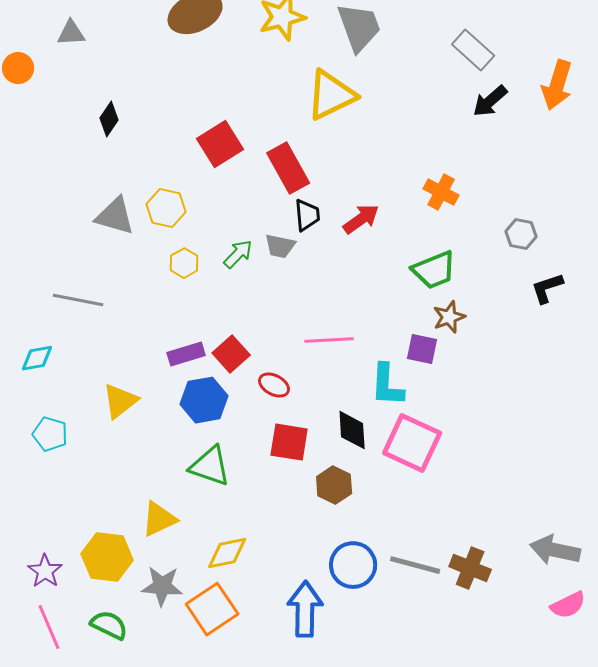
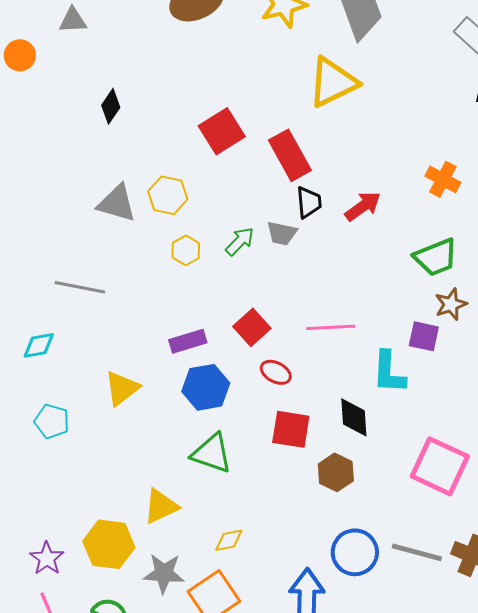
red square: (231, 354) -> (252, 327), moved
pink square: (412, 443) -> (440, 466), moved
yellow diamond: (227, 553) -> (229, 540), size x0.7

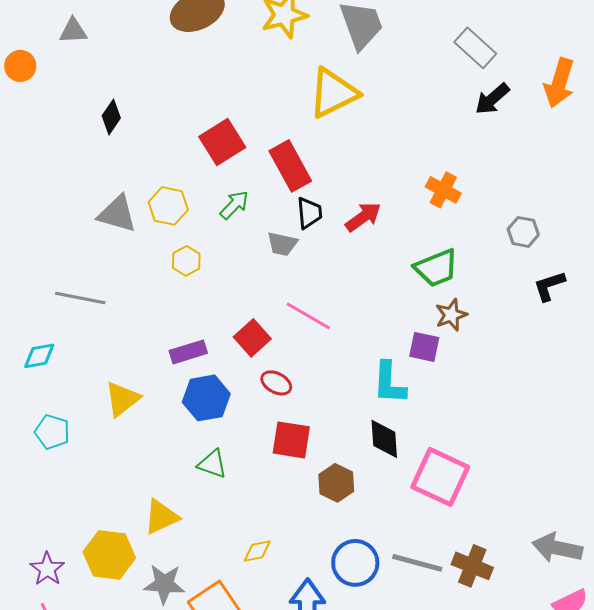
green arrow: (240, 241) -> (234, 205), moved
pink line: (331, 327) -> (308, 316), moved, turned 33
black diamond: (354, 417) -> (384, 439), moved
green triangle: (212, 453) -> (212, 464), size x0.7
yellow diamond: (229, 540) -> (257, 551), moved

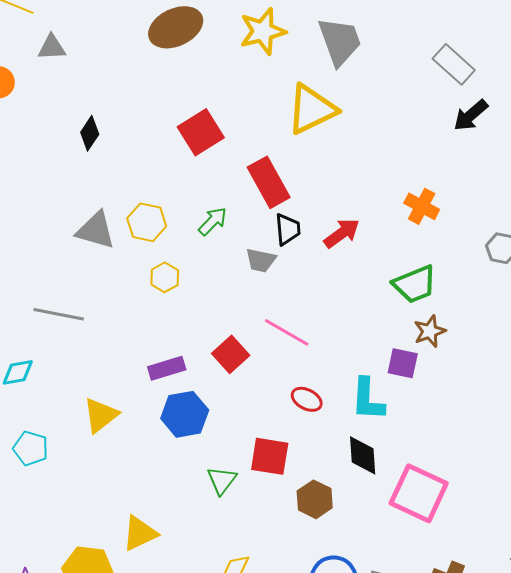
red square: (222, 142) -> (201, 132), moved
red ellipse: (276, 383) -> (307, 399), moved
green triangle: (212, 464) -> (222, 480), moved, turned 48

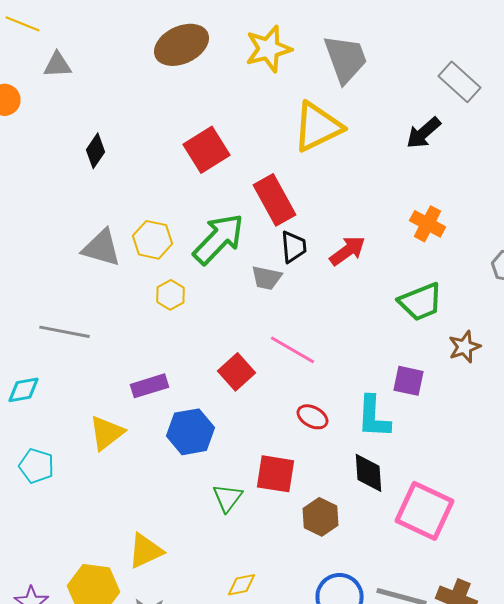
black arrow: (471, 115) -> (424, 133), moved
green arrow: (213, 221) -> (218, 239), size x1.8
brown star: (430, 331) -> (464, 347), moved
purple rectangle: (167, 368) -> (150, 386), moved

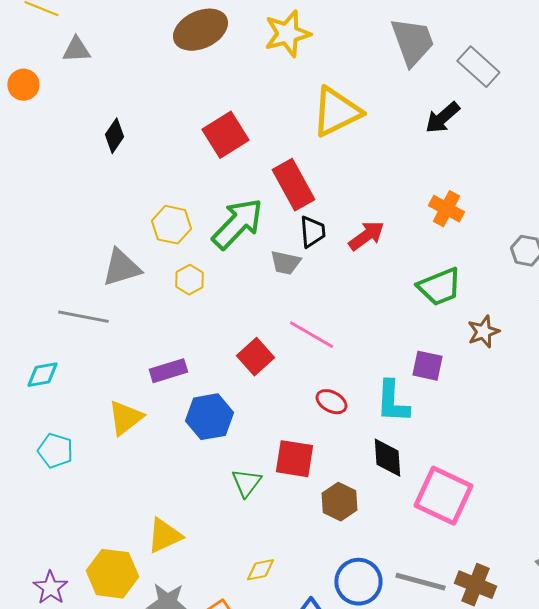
gray trapezoid: (346, 59) -> (412, 42), moved
gray triangle: (102, 248) -> (121, 268), moved, turned -33

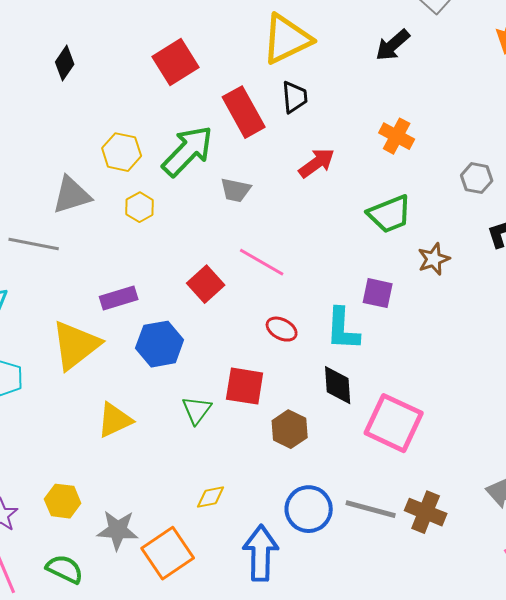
black trapezoid: (312, 232) -> (295, 97), moved
yellow triangle: (125, 418) -> (76, 345), size x1.4
yellow triangle: (164, 536) -> (115, 420), moved
yellow hexagon: (112, 574) -> (63, 501), size x0.7

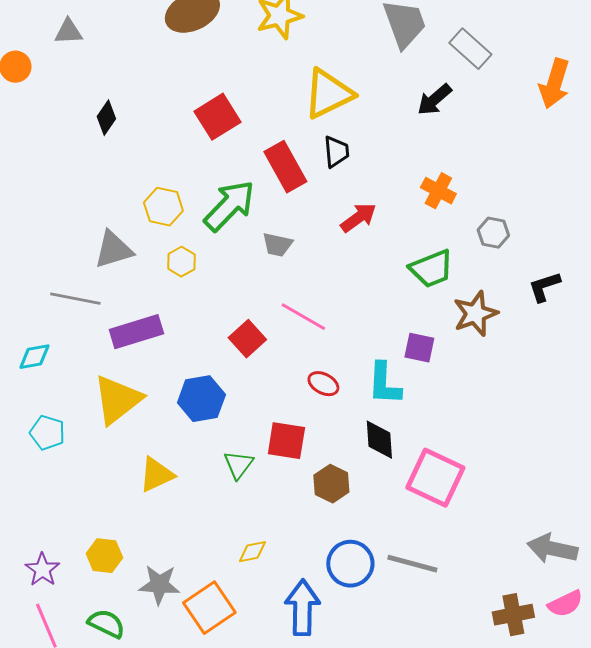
gray hexagon: (477, 178) -> (493, 233), moved
brown star: (434, 259) -> (475, 314), size x1.4
purple rectangle: (119, 298) -> (136, 332), moved, size x1.4
brown cross: (426, 512) -> (513, 615), moved, turned -33

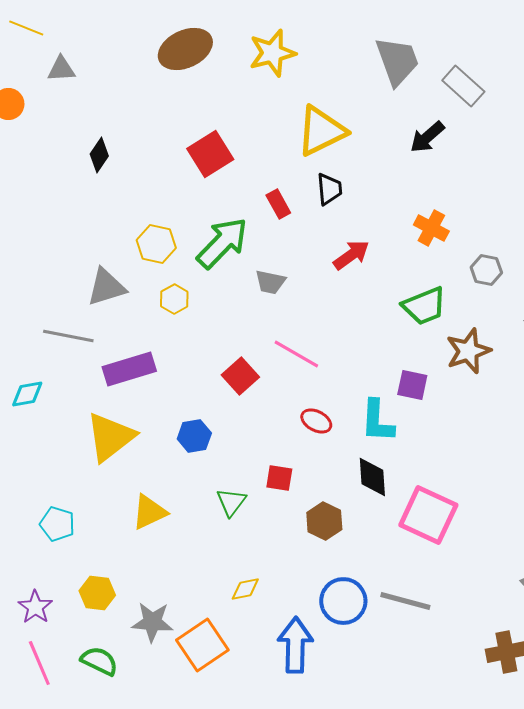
red rectangle: (285, 167) -> (278, 204), size x0.6
blue hexagon: (201, 399) -> (194, 436), size x0.7
cyan pentagon: (47, 433) -> (57, 524), moved
red square: (286, 441) -> (279, 478), size x0.7

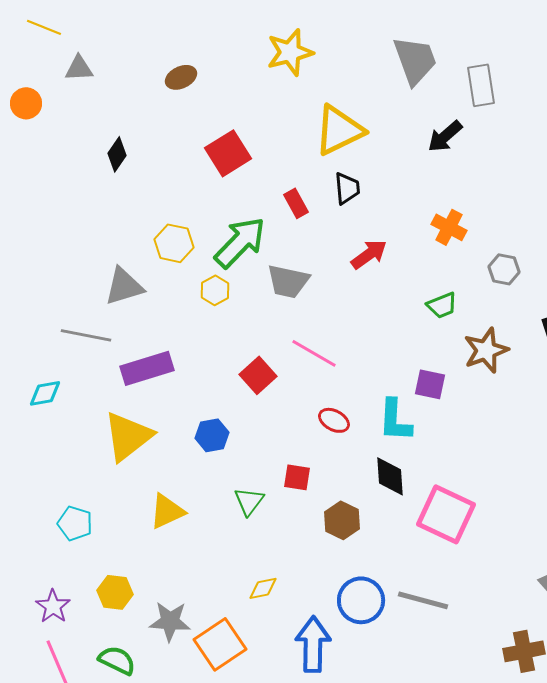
brown ellipse: (185, 49) -> (181, 77), moved, size x0.6
gray rectangle: (463, 86) -> (481, 85), turned 39
gray trapezoid: (270, 282) -> (288, 281), size x1.4
yellow hexagon: (174, 299) -> (215, 290), moved
green trapezoid: (424, 306) -> (442, 305), size x0.7

